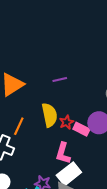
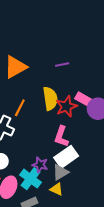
red star: (66, 122) -> (66, 106), size x1.5
pink rectangle: (81, 129) -> (83, 99), moved

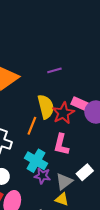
orange line: (20, 108) -> (32, 126), moved
white rectangle: (66, 157) -> (85, 172), moved, size x0.7
cyan cross: (31, 179) -> (36, 161), moved

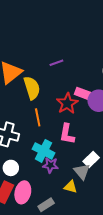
yellow semicircle: (46, 107) -> (32, 88), moved
orange line: (32, 126) -> (38, 117), turned -30
gray triangle: (64, 182) -> (82, 172), moved, turned -30

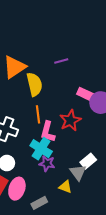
red star: (67, 103) -> (70, 120), moved
pink L-shape: (67, 134) -> (48, 132), moved

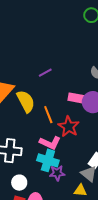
orange line: (38, 114) -> (48, 115), moved
pink L-shape: (48, 132) -> (50, 143), turned -65

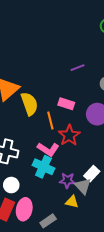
purple line: (45, 73) -> (78, 68), moved
pink rectangle: (76, 98) -> (66, 104), moved
purple star: (57, 173) -> (67, 180), moved

